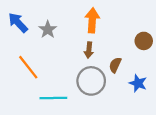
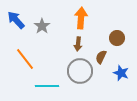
brown circle: (144, 41) -> (117, 38), moved

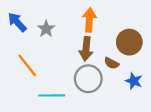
brown circle: (117, 38) -> (129, 42), size x1.5
brown arrow: (78, 44) -> (86, 49), size x1.5
brown semicircle: (101, 57) -> (112, 63), turned -88

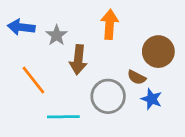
blue arrow: (17, 22) -> (21, 27), turned -40
brown arrow: (86, 49) -> (78, 60), moved
blue star: (134, 81) -> (152, 99), moved

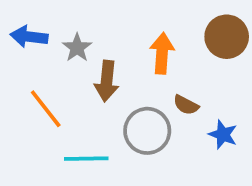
orange arrow: (109, 24) -> (162, 53), moved
brown circle: (158, 52) -> (227, 37), moved
blue star: (152, 99) -> (223, 135), moved

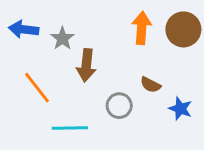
orange arrow: (162, 53) -> (142, 28), moved
gray circle: (147, 131) -> (119, 106), size x0.7

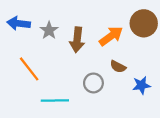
orange arrow: (142, 28) -> (111, 36), moved, turned 50
brown arrow: (86, 65) -> (77, 40), moved
blue star: (180, 109) -> (141, 85), turned -30

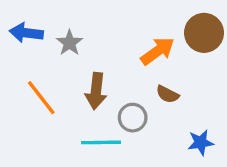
brown arrow: (77, 40) -> (96, 91), moved
blue star: (141, 85) -> (201, 142), moved
cyan line: (55, 101) -> (101, 142), moved

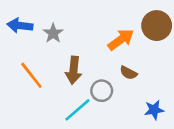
cyan line: (101, 142) -> (77, 110), turned -40

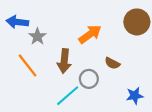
gray star: (53, 33) -> (37, 36), moved
orange arrow: (121, 40) -> (90, 34), moved

